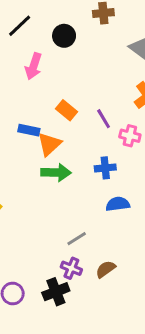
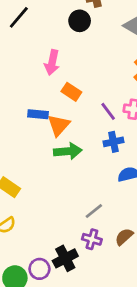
black circle: (64, 36) -> (80, 21), moved
pink arrow: (33, 66) -> (52, 62), moved
purple line: (104, 119) -> (108, 111), moved
black cross: (56, 292) -> (65, 258), moved

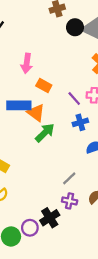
black circle: (80, 21) -> (75, 27), moved
blue rectangle: (38, 114) -> (19, 105), size x1.5
orange triangle: (59, 125) -> (36, 113), turned -30
green arrow: (68, 151) -> (45, 133), turned -35

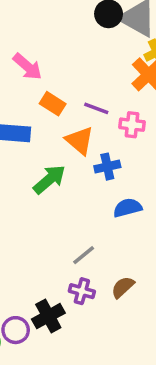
pink arrow: (27, 63) -> (28, 67), turned -60
purple line: (74, 99) -> (96, 108), moved, turned -32
orange triangle: (36, 113) -> (80, 141), moved

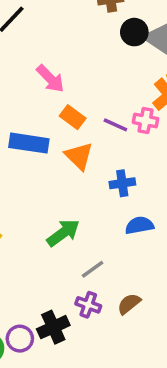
pink cross: (132, 125) -> (146, 121), moved
orange triangle: (80, 141) -> (79, 156), moved
green arrow: (49, 179) -> (63, 233), moved

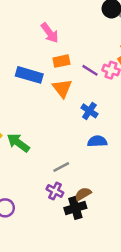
orange rectangle: (73, 117) -> (61, 61), turned -56
blue cross: (122, 183) -> (89, 111), turned 35
green arrow: (63, 233) -> (18, 143), moved, turned -115
black cross: (53, 327) -> (75, 208), moved

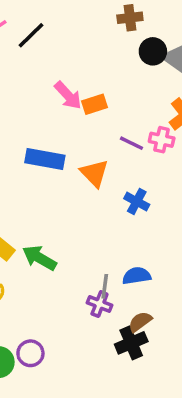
orange rectangle: (61, 61) -> (94, 104), moved
blue semicircle: (97, 141) -> (137, 276), moved
gray line: (61, 167) -> (105, 286), turned -49
purple cross: (55, 191) -> (99, 304), moved

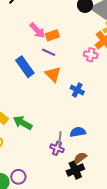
purple line: (132, 143) -> (49, 52), moved
blue rectangle: (45, 159) -> (25, 67), turned 45

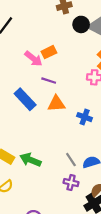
orange rectangle: (52, 35) -> (49, 52), moved
orange triangle: (53, 74) -> (56, 104), turned -42
gray line: (60, 138) -> (71, 160), moved, turned -32

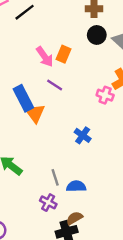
black circle: (81, 24) -> (97, 35), moved
orange rectangle: (49, 52) -> (64, 54), turned -56
orange triangle: (56, 104) -> (35, 113), moved, turned 42

